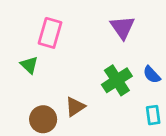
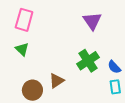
pink rectangle: (50, 33) -> (24, 20), moved
blue semicircle: (152, 75) -> (114, 67), moved

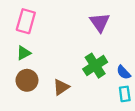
green triangle: (22, 49) -> (24, 53), turned 48
brown circle: (32, 90) -> (27, 80), moved

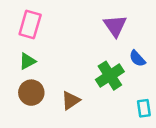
blue semicircle: (124, 72) -> (137, 59), moved

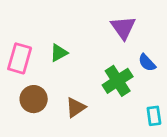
pink rectangle: (30, 24) -> (20, 58), moved
green triangle: (27, 61) -> (59, 53), moved

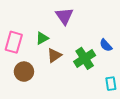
purple triangle: (123, 28) -> (64, 16), moved
brown triangle: (76, 107) -> (54, 55), moved

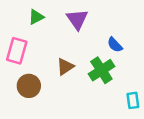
green triangle: (42, 38) -> (36, 17), moved
blue semicircle: (106, 45) -> (115, 45), moved

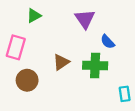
purple triangle: (77, 19) -> (85, 19), moved
green cross: (101, 70) -> (95, 66), turned 35

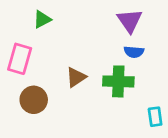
purple triangle: (85, 19) -> (130, 21), moved
blue semicircle: (108, 42) -> (134, 52), turned -42

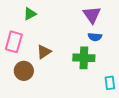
brown triangle: (76, 77) -> (44, 52), moved

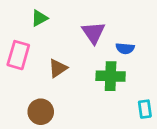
purple triangle: (92, 15) -> (93, 33), moved
brown circle: (24, 71) -> (41, 112), moved

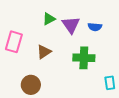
green triangle: (39, 18) -> (49, 19), moved
blue semicircle: (125, 48) -> (95, 27), moved

